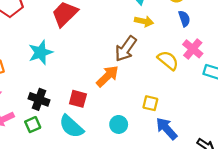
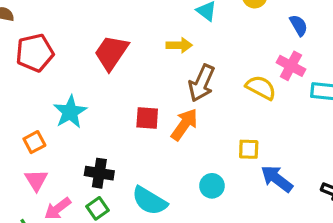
blue semicircle: (184, 19) -> (299, 25), moved
yellow arrow: (144, 21) -> (179, 45), moved
cyan star: (41, 52) -> (70, 112), moved
red square: (78, 99) -> (147, 118), moved

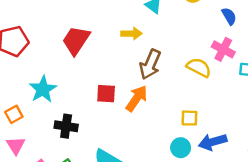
black cross: (99, 173) -> (66, 126), moved
blue arrow: (277, 179) -> (213, 142), turned -52
cyan circle: (212, 186) -> (181, 148), moved

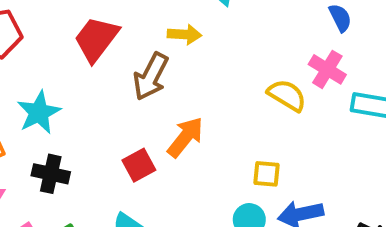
brown arrow: (150, 64) -> (151, 76), moved
red square: (106, 94) -> (139, 165), moved, turned -36
black cross: (66, 126) -> (51, 174), moved

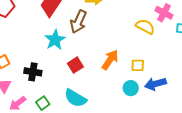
cyan star: (39, 112) -> (55, 40), moved
orange arrow: (185, 137) -> (110, 60), moved

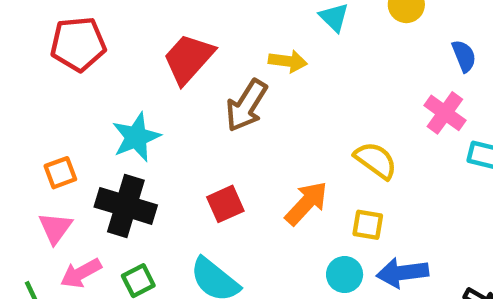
yellow semicircle: (145, 27) -> (376, 160), moved
cyan star: (55, 40) -> (136, 137), moved
black cross: (33, 72) -> (126, 206), size x1.4

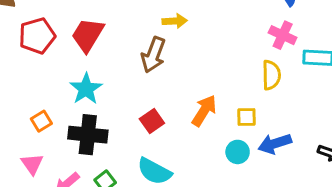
red trapezoid: (189, 59) -> (88, 35), moved
yellow semicircle: (376, 160) -> (271, 75), moved, turned 64
pink triangle: (55, 228) -> (32, 164), moved

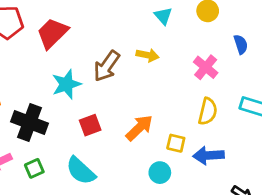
yellow arrow: (175, 21) -> (148, 55), moved
pink cross: (283, 35) -> (206, 67), moved
cyan star: (86, 89) -> (66, 84), moved
blue arrow: (275, 144) -> (208, 155), moved

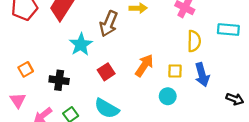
black cross: (30, 123) -> (59, 80), size x0.7
blue arrow: (208, 155) -> (202, 75), turned -90

